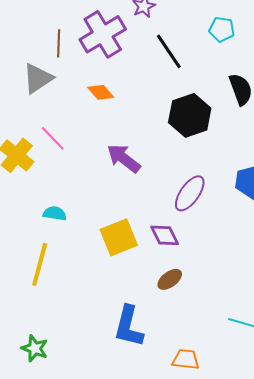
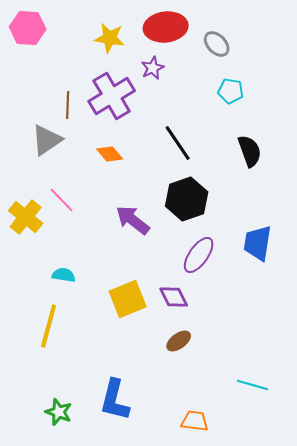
black line: (169, 51) -> (178, 143), moved
black hexagon: (190, 115) -> (187, 199), moved
blue L-shape: (129, 326) -> (115, 400), moved
green star: (35, 348) -> (59, 412), moved

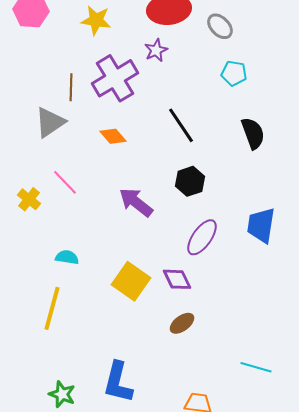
yellow star: (110, 38) -> (96, 20), moved
black hexagon: (187, 199) -> (190, 181), size x0.7
yellow cross: (26, 217) -> (29, 199), size x0.7
yellow square: (128, 299) -> (131, 281), turned -33

